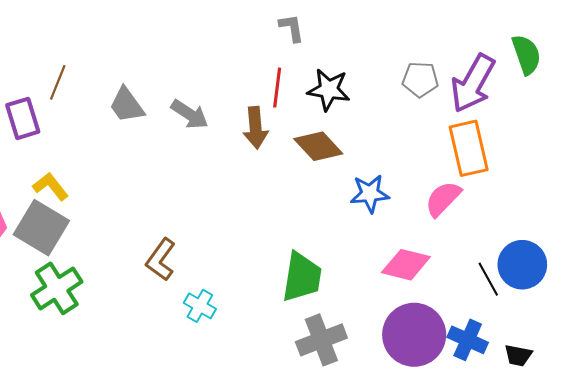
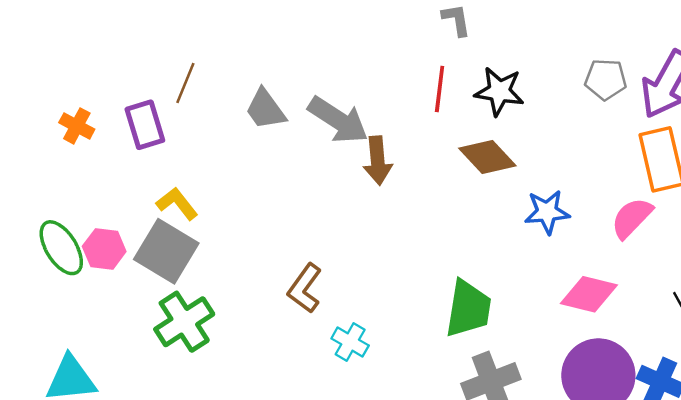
gray arrow: (190, 114) -> (338, 120), size x1.4
brown arrow: (256, 128) -> (378, 161), moved

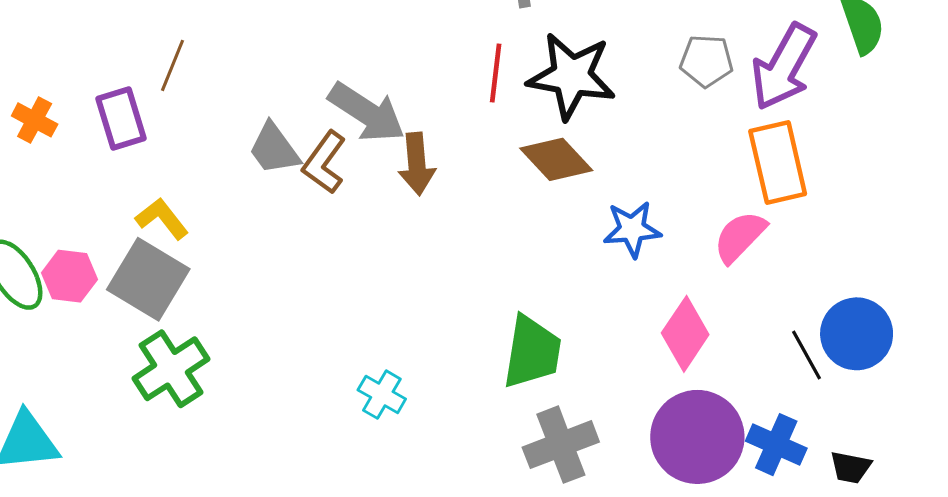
black star: (499, 91) -> (571, 76), size x1.4
gray trapezoid: (265, 109) -> (274, 149), moved
brown L-shape: (305, 288) -> (324, 162), moved
pink diamond: (589, 294) -> (685, 334), turned -70

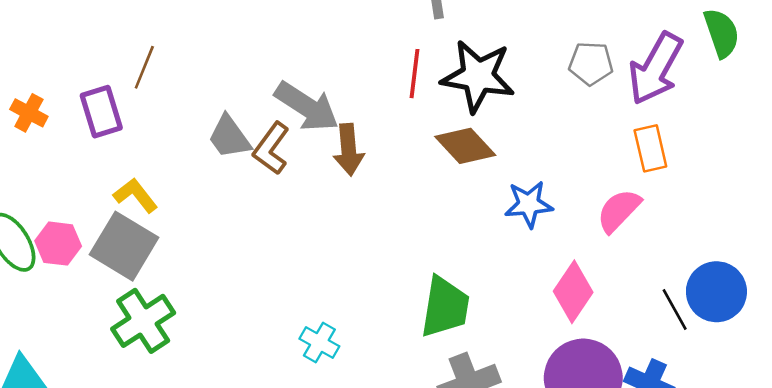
orange rectangle: (778, 162) -> (650, 148), size x0.7

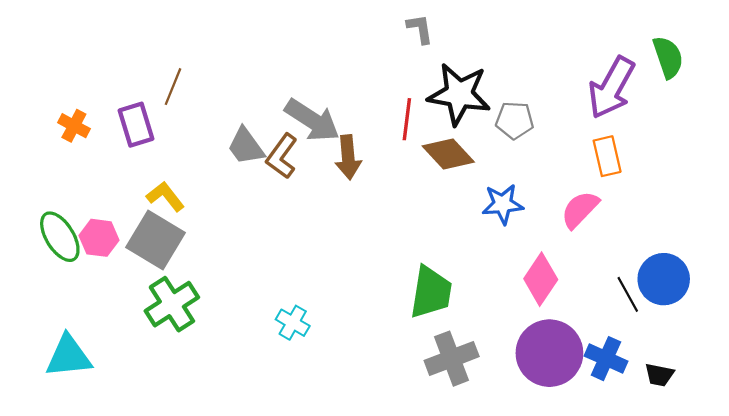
gray pentagon: (591, 63) -> (515, 120), moved
red line: (415, 74) -> (407, 119), moved
cyan cross: (319, 342) -> (293, 323), moved

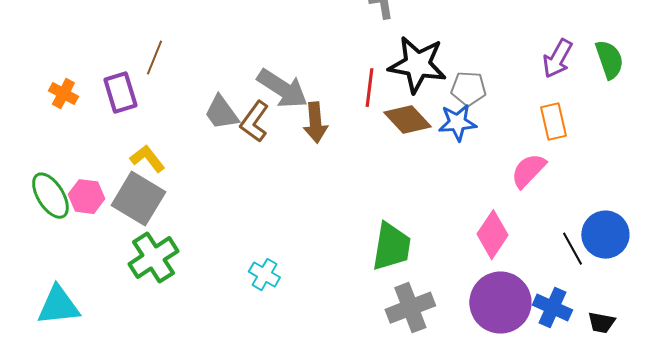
green semicircle: (668, 57) -> (609, 60), moved
purple arrow: (611, 88) -> (557, 59), size x0.7
blue star: (503, 204) -> (457, 123), moved

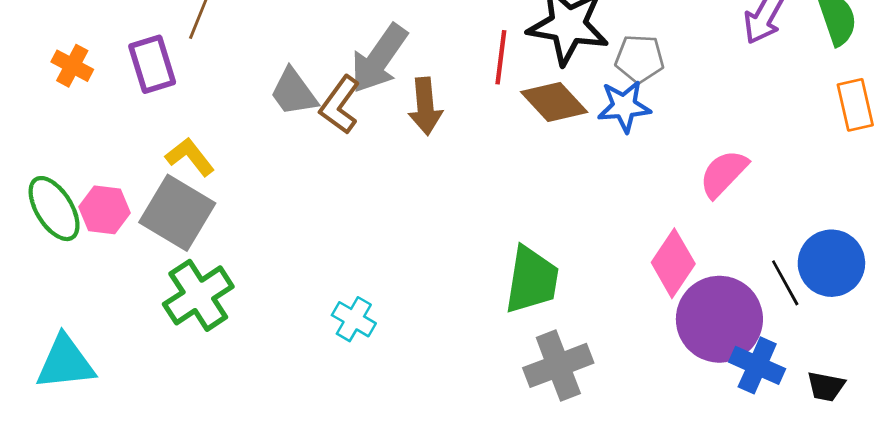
gray arrow: (282, 89) -> (379, 59), turned 92
orange rectangle: (553, 122) -> (855, 105), moved
purple circle: (500, 303) -> (719, 319), moved

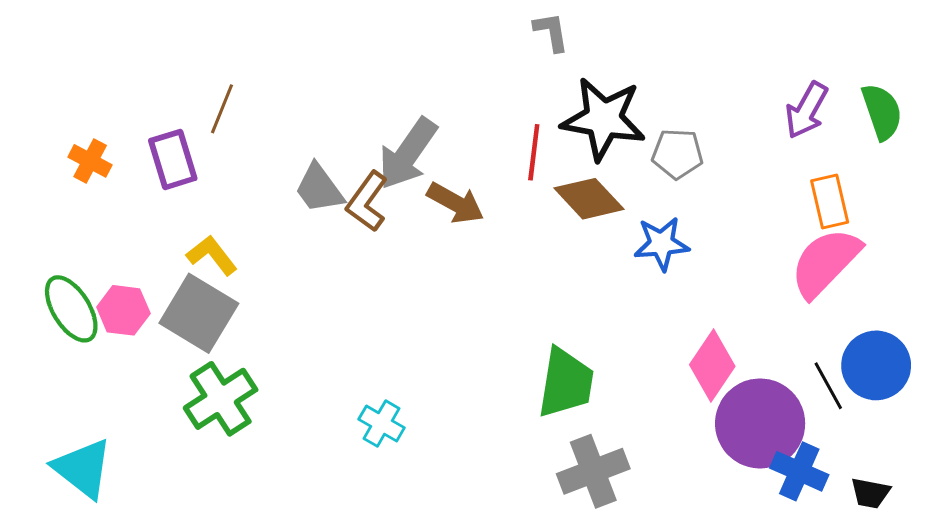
orange rectangle: (855, 105) -> (830, 202), moved
brown arrow: (425, 106) -> (456, 203), turned -56
blue star: (624, 106) -> (661, 244), moved
pink semicircle: (724, 174) -> (825, 262), moved, size x1.4
cyan triangle: (65, 363) -> (83, 468), turned 44

